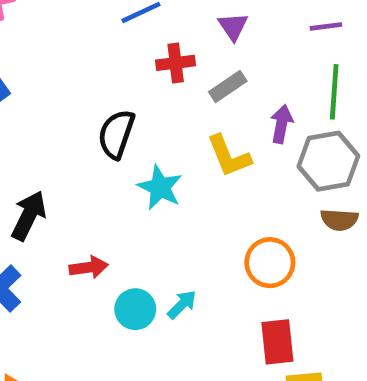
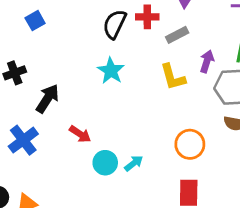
black semicircle: (116, 134) -> (115, 24), moved
cyan star: (160, 187) -> (111, 71), moved
red arrow: (89, 267) -> (80, 134), turned 35

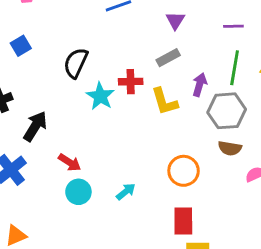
red cross: (147, 17) -> (131, 82), moved
black semicircle: (115, 24) -> (76, 63), moved
cyan circle: (105, 163) -> (78, 192), moved

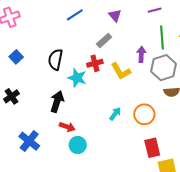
gray rectangle: (168, 58) -> (104, 40), moved
black arrow: (35, 126) -> (57, 102), moved
cyan arrow: (126, 192) -> (115, 114), moved

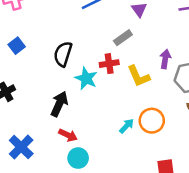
orange circle: (144, 114) -> (152, 121), moved

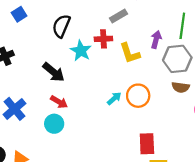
black arrow: (59, 104) -> (54, 72), turned 100
cyan circle: (78, 158) -> (54, 124), moved

